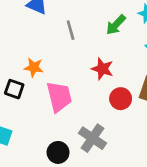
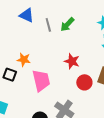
green arrow: (116, 25) -> (67, 24), moved
gray line: (71, 30) -> (48, 25), moved

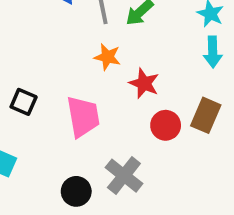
orange star: (24, 60) -> (107, 57), moved

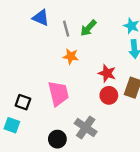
red star: (144, 83) -> (107, 73), moved
black square: (24, 102) -> (23, 102), moved

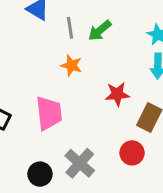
red star: (107, 73) -> (117, 94), turned -30
red circle: (109, 95) -> (132, 153), moved

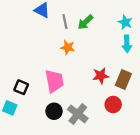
red star: (117, 94) -> (101, 76), moved
black circle: (40, 174) -> (54, 111), moved

